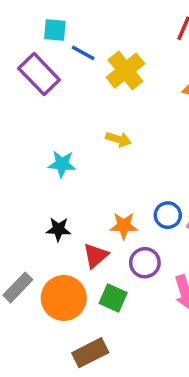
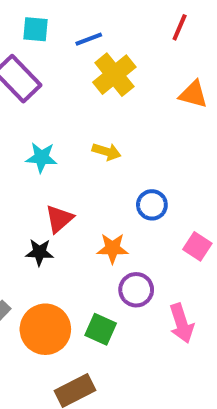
blue line: (83, 53) -> (89, 39), moved, turned -50
cyan star: (62, 164) -> (41, 158), moved
blue circle: (168, 215) -> (152, 205), moved
red triangle: (95, 256) -> (59, 219), moved

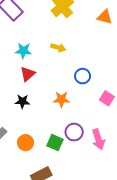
red triangle: (59, 219) -> (28, 74), moved
purple circle: (136, 290) -> (74, 132), moved
orange circle: (45, 329) -> (26, 143), size x0.6

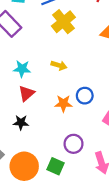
orange star: (61, 99) -> (63, 103), moved
purple circle: (74, 132) -> (74, 144), moved
orange circle: (26, 143) -> (24, 166), size x1.6

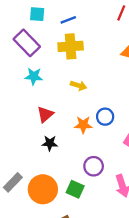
yellow cross: (63, 22) -> (71, 46), moved, turned 35
cyan star: (22, 69) -> (34, 76), moved
black star: (21, 123) -> (50, 143), moved

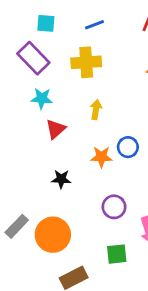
blue line: (68, 20) -> (95, 25), moved
yellow arrow: (79, 86) -> (96, 110), turned -98
red triangle: (45, 114) -> (56, 129), moved
green square: (75, 189) -> (117, 254), moved, turned -30

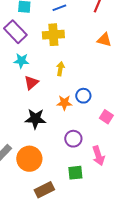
black star: (61, 179) -> (35, 119), size x1.5

